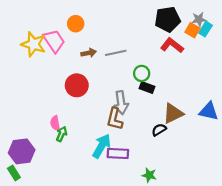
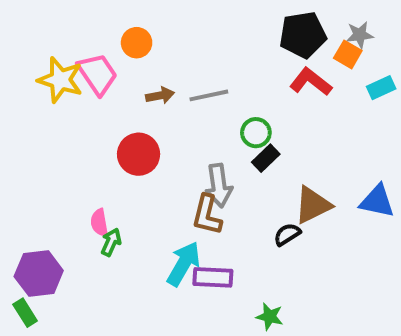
cyan rectangle: (205, 29) -> (381, 88), moved, turned 32
black rectangle: (147, 88) -> (266, 158), turned -64

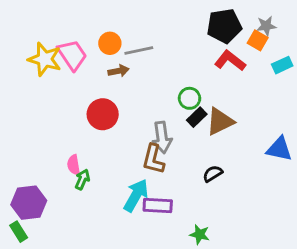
orange circle: (137, 43) -> (110, 43), moved
gray line: (209, 95) -> (139, 51), moved
brown triangle: (313, 205) -> (220, 122), moved

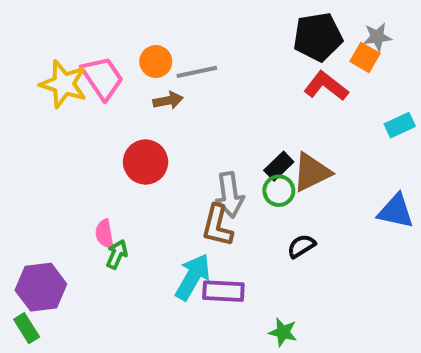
cyan rectangle: (282, 65) -> (400, 125), moved
green circle: (190, 98) -> (279, 191), moved

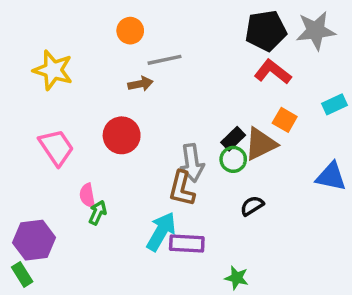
gray star: (377, 37) -> (316, 31), size x1.6
orange square: (365, 57) -> (285, 120), moved
orange circle: (156, 62) -> (130, 31), moved
pink trapezoid: (102, 78) -> (56, 147), moved

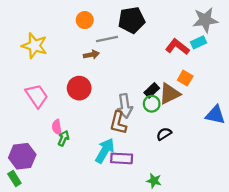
black pentagon: (266, 31) -> (132, 20), moved
cyan rectangle: (334, 104) -> (199, 42), moved

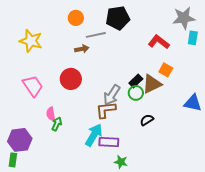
cyan rectangle: (199, 42) -> (193, 38), moved, turned -56
gray arrow: (125, 106) -> (112, 95), turned 40
brown L-shape: (118, 123) -> (106, 110), turned 70
green rectangle: (14, 179) -> (13, 160), turned 40
green star: (154, 181) -> (121, 162), moved

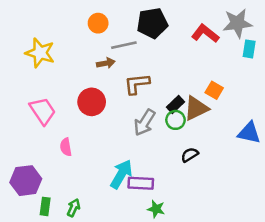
red L-shape: (159, 42) -> (205, 33), moved
brown L-shape: (106, 110) -> (137, 84), moved
green arrow: (57, 124) -> (74, 208), moved
green rectangle: (13, 160) -> (45, 206), moved

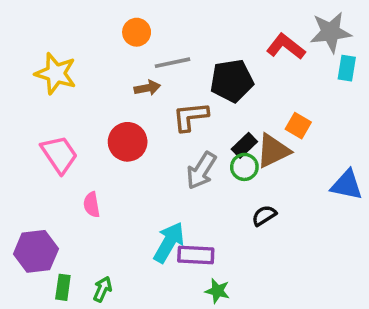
black pentagon: (152, 23) -> (232, 81), moved

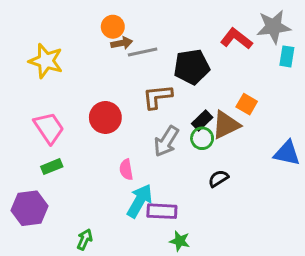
brown arrow: (147, 88) -> (122, 43), moved
pink semicircle: (92, 205) -> (126, 170), moved
green rectangle: (63, 287) -> (52, 167), moved, turned 60

